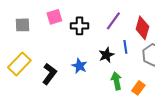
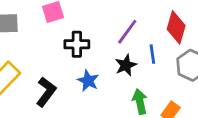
purple line: (113, 21) -> (127, 32), moved
black cross: (79, 26) -> (77, 44), moved

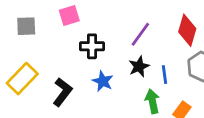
blue line: (152, 54) -> (164, 75), moved

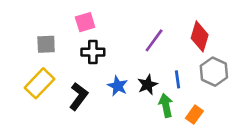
gray square: (26, 26) -> (46, 44), moved
black cross: (92, 46) -> (93, 52), moved
black star: (139, 66) -> (148, 85), moved

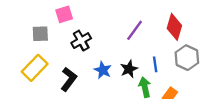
pink square: (85, 22) -> (64, 14), moved
black cross: (93, 52) -> (81, 41), turned -30

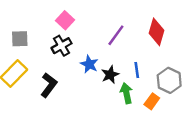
pink square: (64, 14) -> (65, 20), moved, turned -30
gray hexagon: (187, 58) -> (169, 80), moved
blue star: (103, 70) -> (89, 64), moved

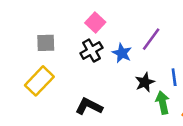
blue star: (89, 64) -> (122, 53), moved
black L-shape: (49, 85) -> (89, 106), moved, turned -100

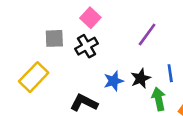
gray square: (46, 43) -> (54, 38), moved
blue star: (122, 53) -> (114, 81), moved, turned 30

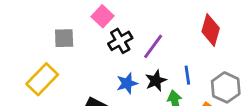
purple line: (147, 35) -> (153, 46), moved
black cross: (86, 46) -> (120, 41), moved

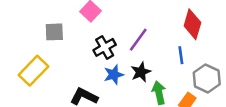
black cross: (120, 41) -> (105, 47), moved
blue line: (187, 75) -> (181, 55), moved

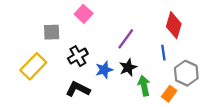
black cross: (105, 47) -> (78, 56), moved

